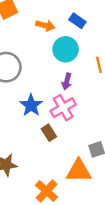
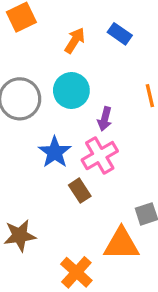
orange arrow: (45, 25) -> (75, 40), turned -72
cyan circle: (66, 49) -> (71, 91), moved

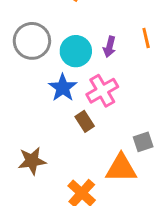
cyan circle: (71, 91) -> (76, 51), moved
purple arrow: (105, 119) -> (109, 47), moved

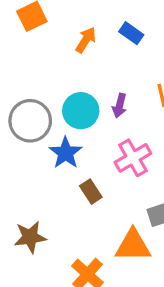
gray circle: (32, 41) -> (30, 121), moved
pink cross: (102, 91) -> (133, 158), moved

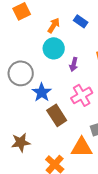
cyan circle: (81, 111) -> (54, 48), moved
brown rectangle: (91, 192) -> (57, 115), size x1.5

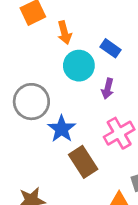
blue rectangle: (81, 21) -> (110, 48), moved
orange arrow: (54, 25) -> (65, 33), moved, turned 133

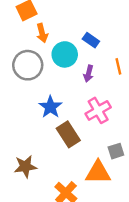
orange arrow: (65, 33) -> (42, 33), moved
gray circle: (31, 102) -> (28, 65), moved

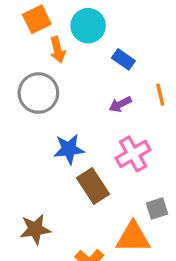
cyan circle: (65, 54) -> (88, 26), moved
purple arrow: (89, 74) -> (120, 104), turned 49
blue star: (50, 107) -> (69, 149), turned 30

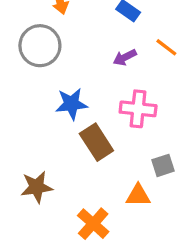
orange line: (160, 95) -> (166, 47), turned -40
pink cross: (133, 154) -> (138, 109), turned 36
orange triangle: (133, 237) -> (138, 195), size x0.7

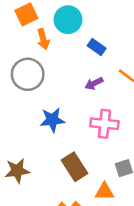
brown rectangle: (96, 142) -> (74, 167), moved
brown star: (37, 187) -> (17, 171), moved

